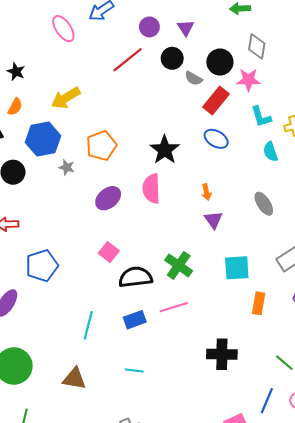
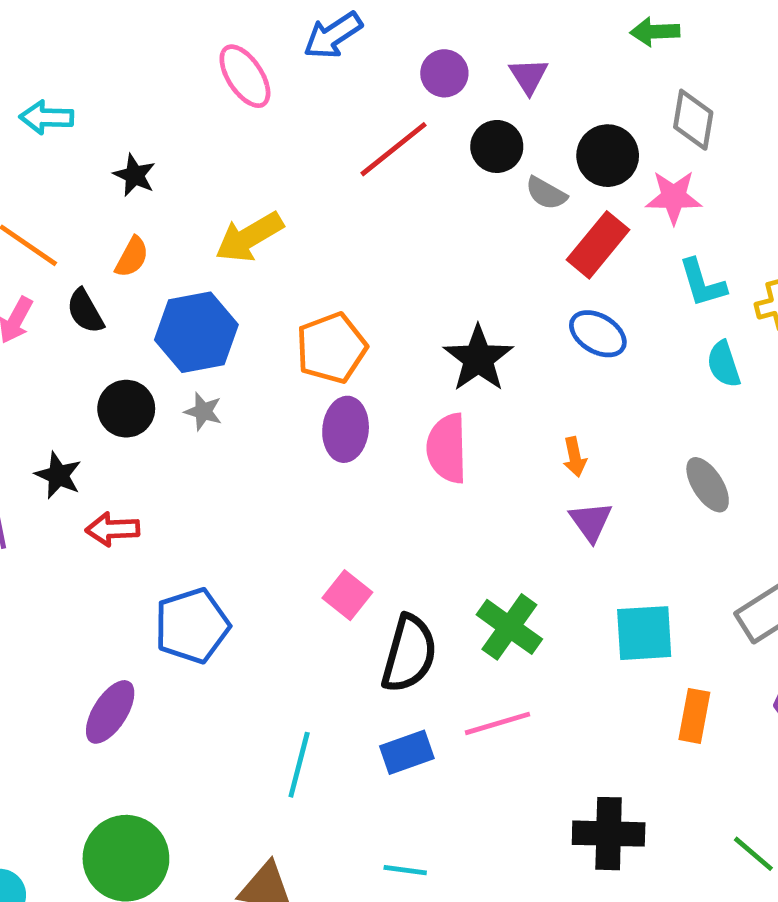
gray star: (67, 167) -> (203, 411), moved
purple ellipse: (108, 198) -> (346, 429), moved, turned -45
black semicircle: (135, 277) -> (409, 654), turned 112

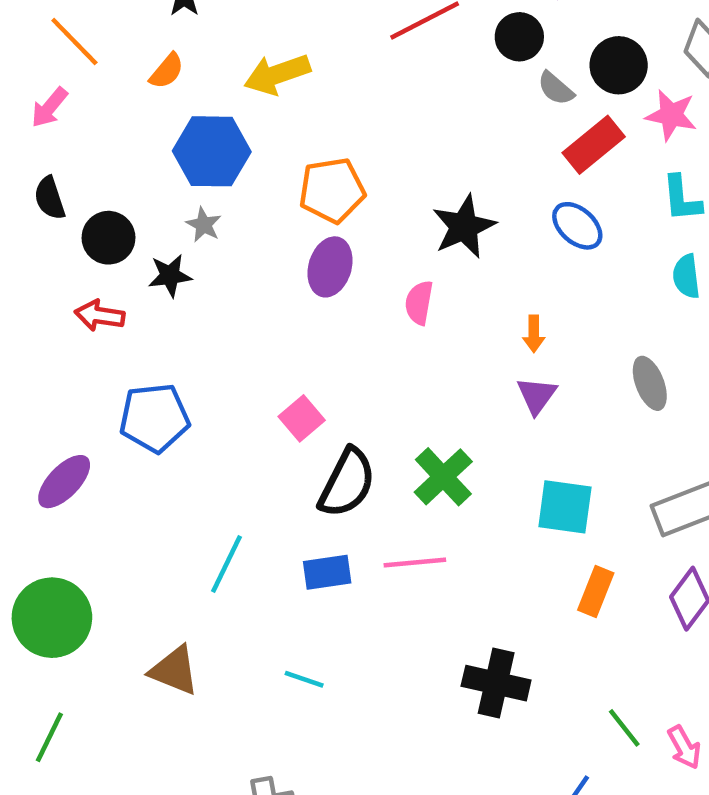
black semicircle: (85, 311) -> (50, 198), moved
black circle: (126, 409) -> (108, 238), moved
pink semicircle: (447, 448) -> (419, 303), size x0.7
black star: (58, 475) -> (170, 276), moved, turned 30

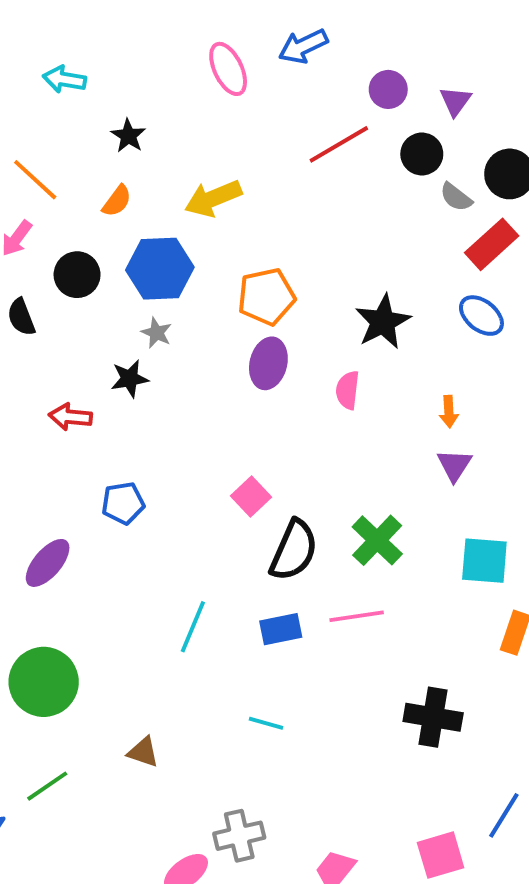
black circle: (108, 238) -> (77, 275), moved
blue pentagon: (154, 418) -> (123, 503), size x0.7
brown triangle: (174, 670) -> (143, 752), moved, size x0.7
green line: (49, 737) -> (47, 786), turned 33

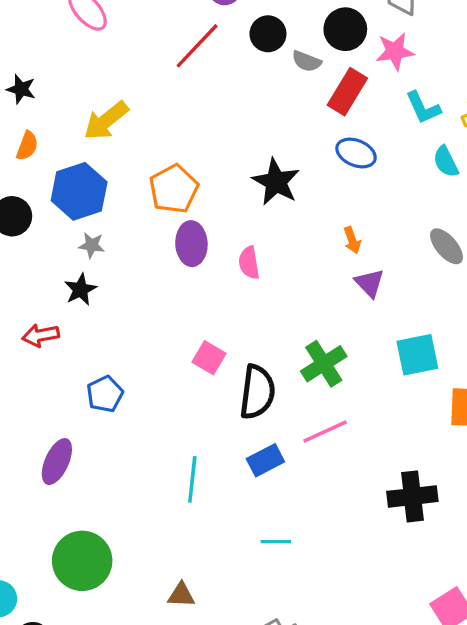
pink semicircle: (348, 390) -> (249, 263), moved
green cross: (377, 540) -> (324, 364), turned 30

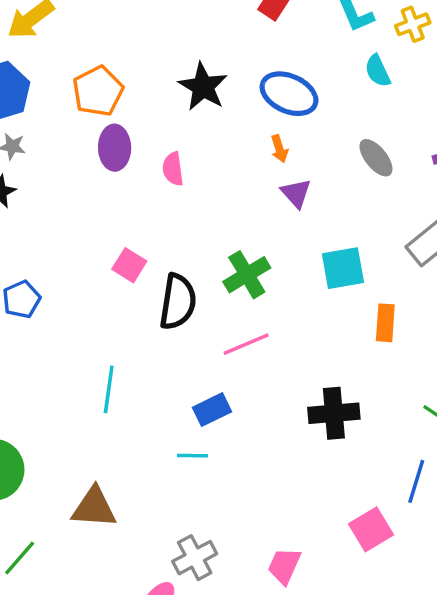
blue ellipse: (356, 153) -> (289, 94), moved, size x1.4
blue rectangle: (265, 460) -> (212, 410), moved
brown triangle: (181, 595) -> (94, 508), size x1.6

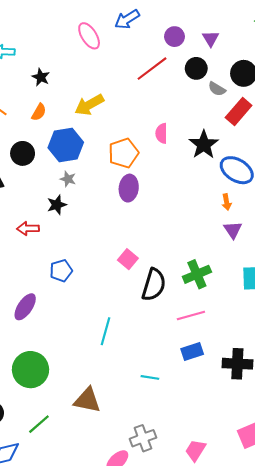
black star: (203, 87) -> (204, 145), moved
pink semicircle: (173, 169) -> (161, 133), moved
blue rectangle: (212, 410) -> (192, 352), moved

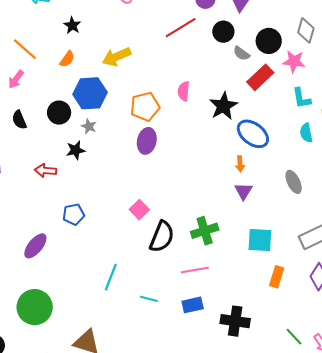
black circle: (23, 153) -> (59, 113), moved
cyan line: (150, 377) -> (149, 299), moved

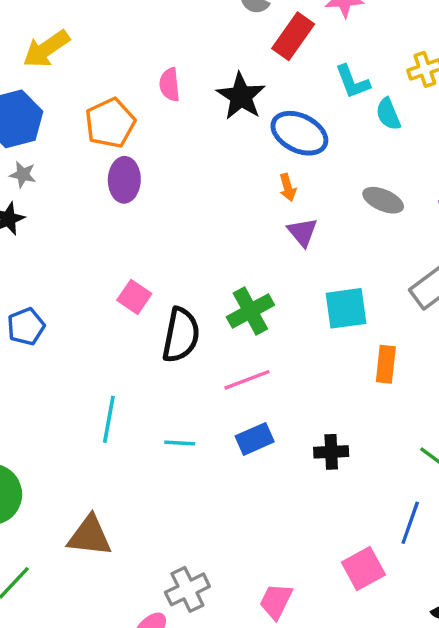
cyan L-shape: (301, 98) -> (352, 82), moved
gray ellipse: (294, 182) -> (383, 200), turned -30
black cross: (235, 321) -> (331, 452), size x0.7

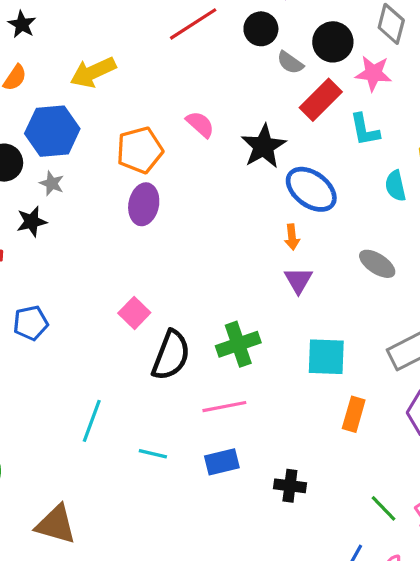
cyan L-shape: (352, 82) -> (365, 130), moved
pink semicircle: (170, 85) -> (200, 124), turned 128

